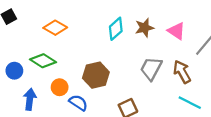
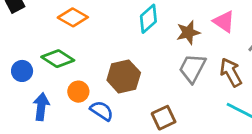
brown star: (144, 28) -> (188, 33), moved

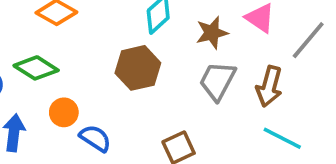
brown arrow: (231, 72) -> (269, 86), turned -136
brown hexagon: (124, 76) -> (138, 68), moved

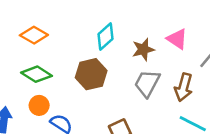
green diamond: (36, 68) -> (37, 74), moved

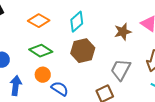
cyan diamond: (105, 36) -> (77, 22), moved
gray trapezoid: (147, 83) -> (121, 70), moved

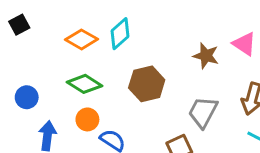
cyan diamond: (77, 22) -> (120, 34), moved
brown star: (123, 32) -> (206, 56), turned 30

